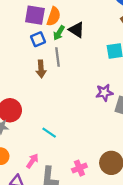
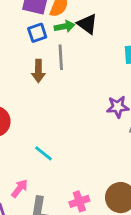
green arrow: (59, 33) -> (64, 26), turned -136

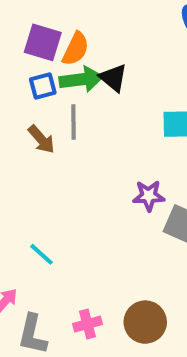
green arrow: (64, 26) -> (81, 79), size x1.5
brown arrow: (38, 71) -> (41, 139), turned -45

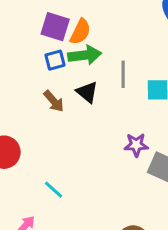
black triangle: (113, 78) -> (87, 92), moved
gray line: (74, 122) -> (123, 74), moved

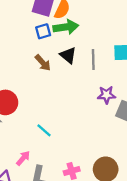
gray line: (123, 74) -> (93, 60), moved

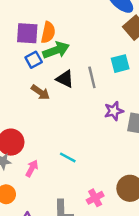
cyan line: (44, 130) -> (68, 157), moved
pink arrow: (23, 158) -> (32, 168), moved

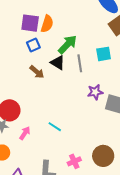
green arrow: (56, 50) -> (67, 44), moved, turned -30

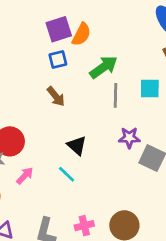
purple square: (30, 23) -> (59, 29), turned -36
black triangle: (58, 63) -> (77, 146), moved

